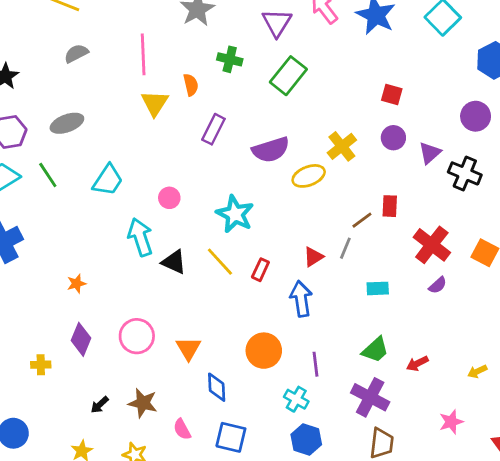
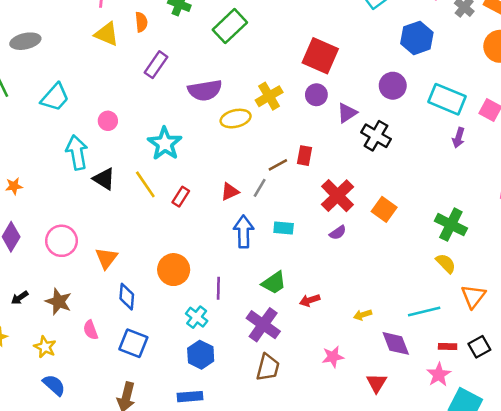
red square: (392, 94) -> (320, 56), size x1.8
yellow triangle: (155, 103) -> (107, 34), turned -48
blue arrow: (301, 299) -> (244, 232), moved

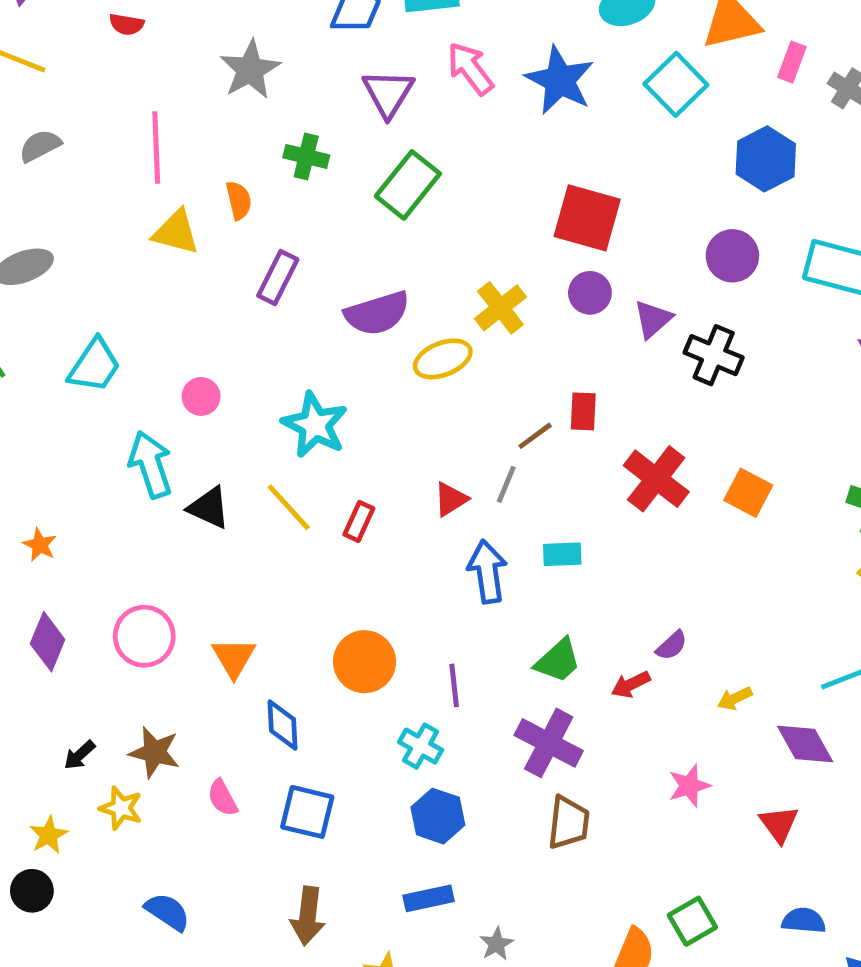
orange star: (14, 186) -> (40, 545), turned -30
purple semicircle: (338, 233) -> (672, 646), moved
yellow star: (45, 347) -> (121, 808), moved

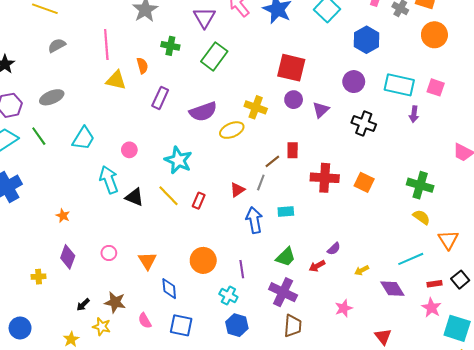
yellow cross: (500, 308) -> (256, 107), turned -30
black cross: (714, 355) -> (364, 123), moved
red cross: (656, 479) -> (325, 178), turned -32
pink circle: (144, 636) -> (109, 253), size x0.6
red triangle: (779, 824) -> (383, 337), moved

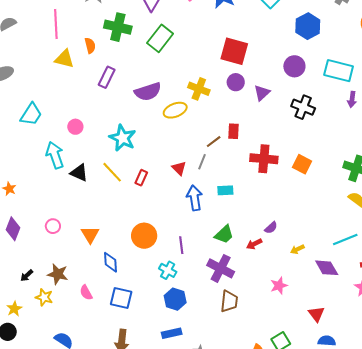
green cross: (170, 46) -> (118, 27), size x1.5
red triangle: (237, 190) -> (179, 168), turned -42

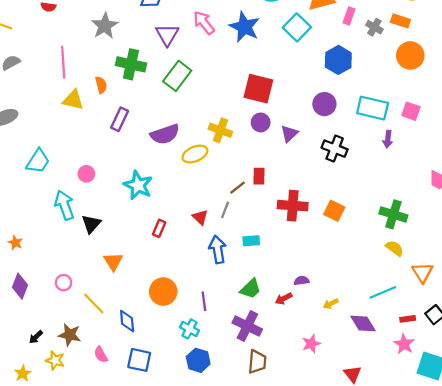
yellow line: (112, 172) -> (94, 304), moved
black triangle: (79, 173) -> (91, 224), turned 48
purple semicircle: (271, 228) -> (302, 281), turned -144
orange triangle: (90, 235) -> (113, 261), moved

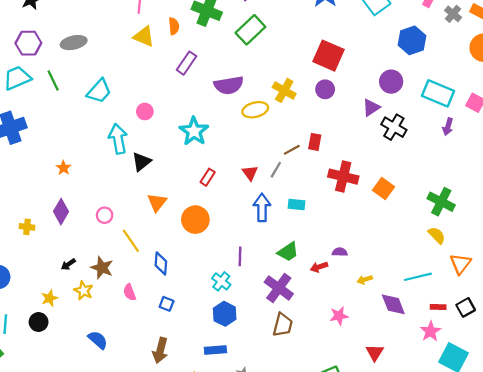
purple triangle: (289, 134) -> (371, 108), moved
orange circle: (163, 292) -> (195, 220), moved
blue square: (139, 360) -> (167, 304), size x0.6

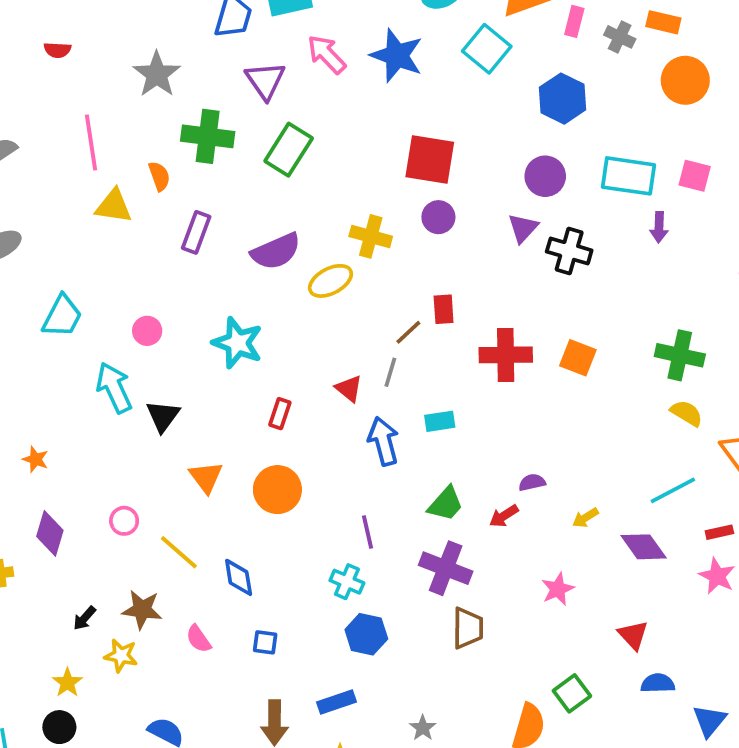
blue rectangle: (215, 350) -> (336, 702), moved

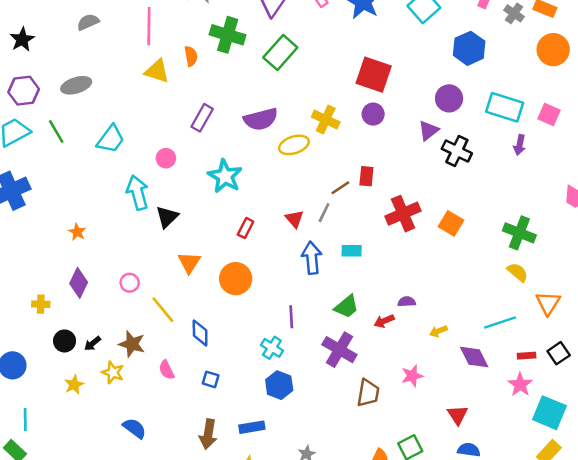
purple rectangle: (196, 232) -> (202, 118), moved
red cross: (506, 355) -> (403, 214), turned -32
brown trapezoid: (468, 628) -> (368, 393), moved
black circle: (59, 727) -> (65, 341), moved

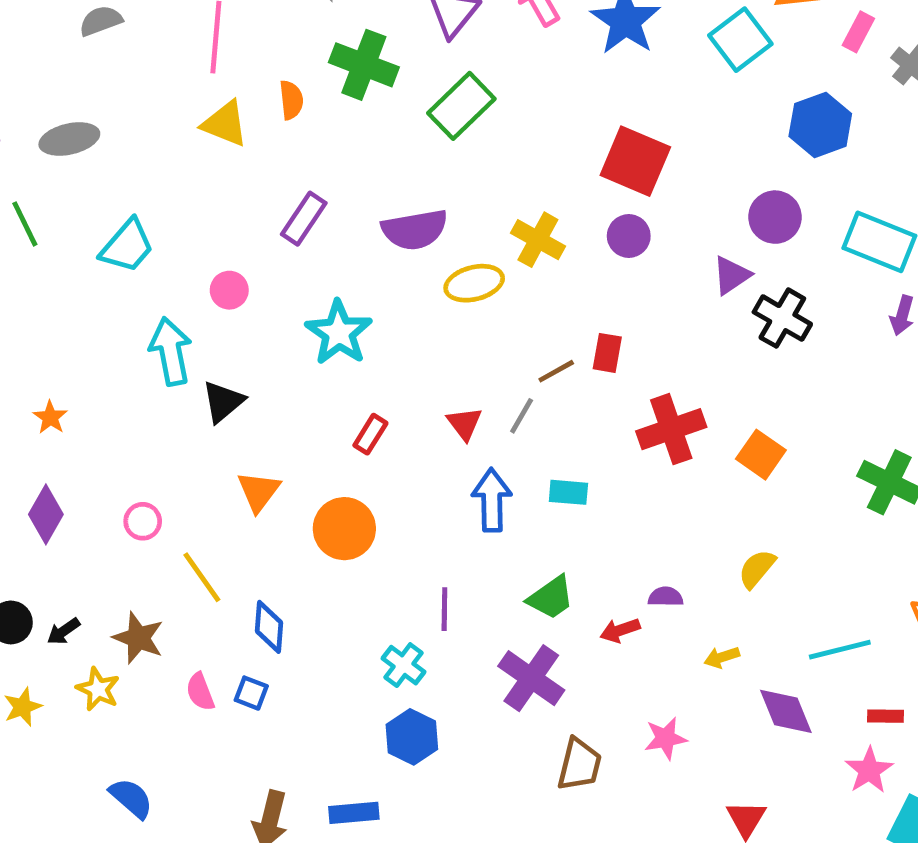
yellow semicircle: (518, 272) -> (757, 569), moved, turned -95
blue square: (211, 379) -> (251, 693), moved

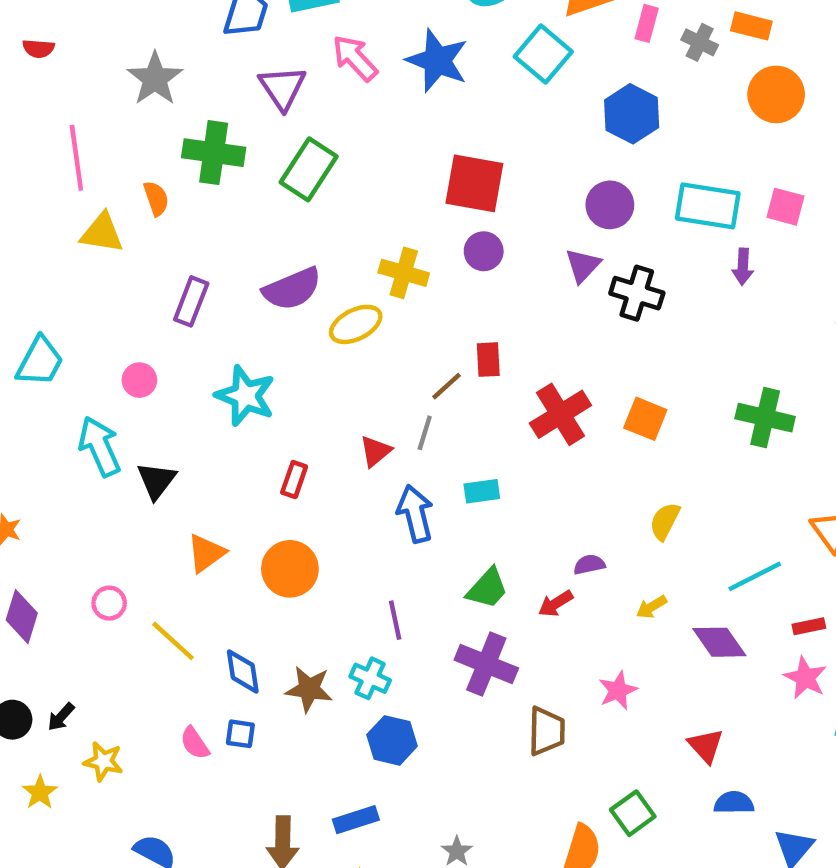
red triangle: (464, 424) -> (375, 451), turned 40
orange triangle: (259, 491) -> (206, 553), turned 30
brown star: (138, 638) -> (309, 689), moved

